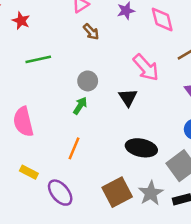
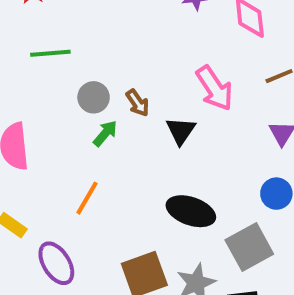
brown arrow: (91, 32) -> (138, 103), moved
gray circle: (88, 81) -> (94, 97), moved

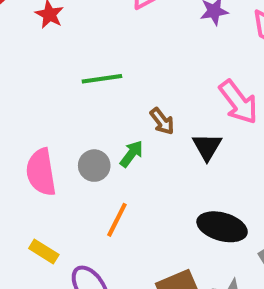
green line: (50, 53) -> (102, 79), moved
gray circle: (94, 97) -> (94, 166), moved

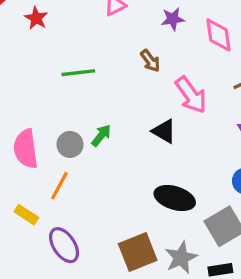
brown arrow: (162, 121) -> (150, 61), moved
black triangle: (207, 147) -> (164, 131), turned -32
orange line: (117, 220) -> (59, 186), moved

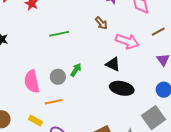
pink arrow: (191, 95) -> (127, 41), turned -30
orange line: (59, 186) -> (54, 102), turned 54
black ellipse: (175, 198) -> (122, 88), moved

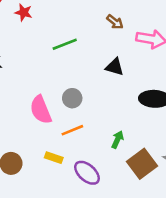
black triangle: (113, 64) -> (115, 67), moved
green arrow: (76, 70) -> (117, 140), moved

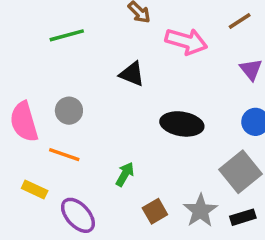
orange line: (72, 130) -> (64, 155), turned 35
brown square: (142, 164) -> (155, 211), size x0.6

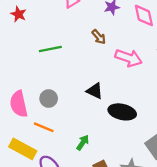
black triangle: (132, 74) -> (95, 91), moved
yellow rectangle: (35, 190) -> (23, 149), size x1.6

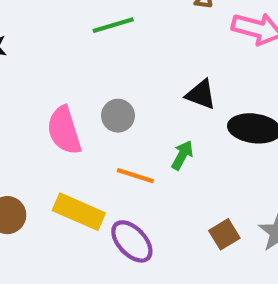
orange line: (44, 127) -> (135, 176), moved
green arrow: (83, 143) -> (182, 155), moved

